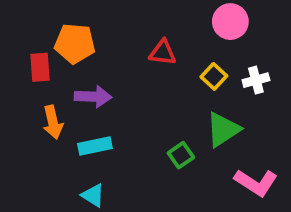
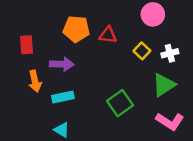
orange pentagon: (75, 43) -> (76, 29), moved
green triangle: (223, 129) -> (164, 85), moved
green square: (181, 155) -> (120, 103), size x1.5

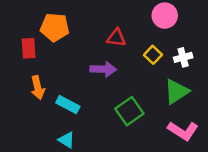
orange pentagon: (76, 29) -> (55, 27), moved
purple arrow: (62, 64) -> (103, 69), moved
cyan rectangle: (63, 97) -> (68, 105), turned 40

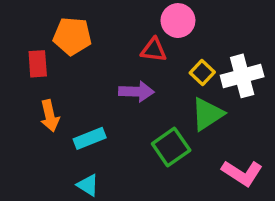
pink circle: (165, 16) -> (178, 21), moved
white cross: (183, 57) -> (242, 76), size x1.6
green triangle: (176, 92) -> (207, 114), moved
cyan rectangle: (68, 105) -> (90, 138), turned -50

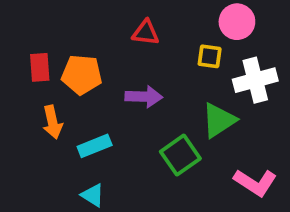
pink circle: (178, 21) -> (237, 22), moved
orange pentagon: (72, 36) -> (82, 75), moved
red triangle: (154, 50) -> (146, 33), moved
yellow square: (202, 73) -> (210, 56), moved, turned -35

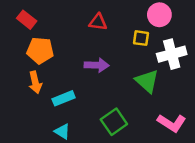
red rectangle: (40, 67) -> (27, 20), moved, turned -48
orange pentagon: (82, 75) -> (40, 50), moved
green triangle: (219, 120) -> (147, 81), turned -45
green square: (180, 155) -> (114, 122), moved

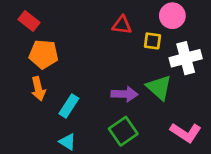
red triangle: (98, 22) -> (122, 25), moved
purple arrow: (97, 65) -> (125, 94), moved
cyan rectangle: (64, 98) -> (69, 106), turned -35

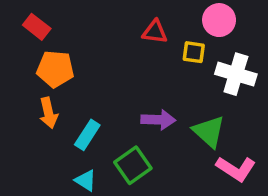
white cross: (186, 58) -> (236, 74), turned 32
green triangle: (159, 87) -> (209, 131), moved
green square: (123, 131) -> (133, 165), moved

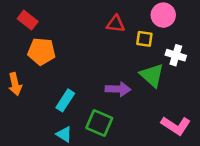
white cross: (236, 74) -> (176, 55), size x0.7
orange arrow: (48, 113) -> (15, 84), moved
green triangle: (209, 131) -> (152, 75), moved
green square: (133, 165) -> (99, 123), turned -32

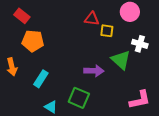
yellow square: (144, 39) -> (107, 31), moved
cyan rectangle: (65, 100) -> (41, 79), moved
pink L-shape: (176, 126) -> (140, 100), turned -45

